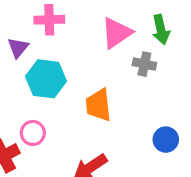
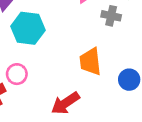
orange trapezoid: (98, 105) -> (90, 62), moved

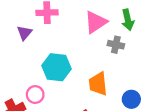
cyan hexagon: (28, 28) -> (57, 67), moved

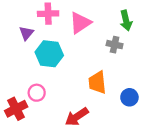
pink triangle: (96, 22) -> (80, 23), moved
cyan hexagon: (57, 67) -> (49, 54), moved

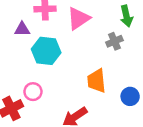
purple triangle: (26, 33) -> (22, 29), turned 49
gray cross: (115, 45) -> (114, 41), turned -35

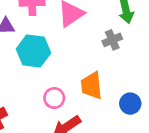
pink circle: (33, 92) -> (54, 98), moved

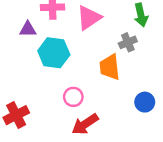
orange trapezoid: (92, 86) -> (110, 67), moved

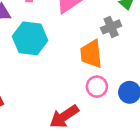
pink circle: (73, 97) -> (97, 87), moved

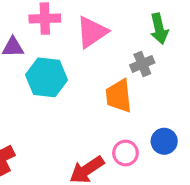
pink circle: (97, 87) -> (125, 153), moved

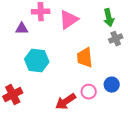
gray cross: (142, 64) -> (116, 39), moved
cyan hexagon: (46, 77) -> (37, 61), moved

